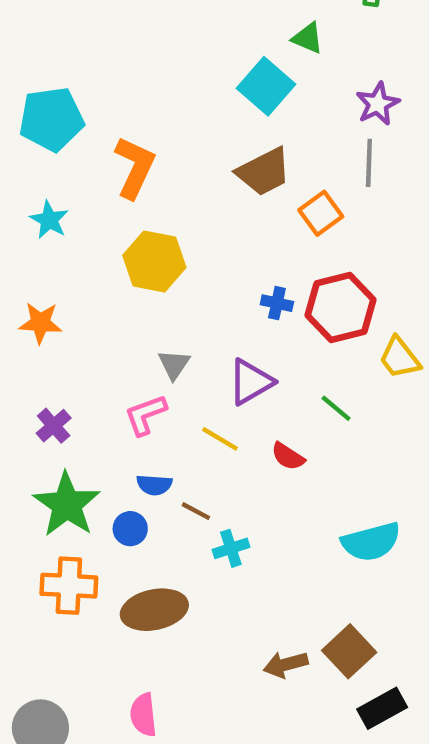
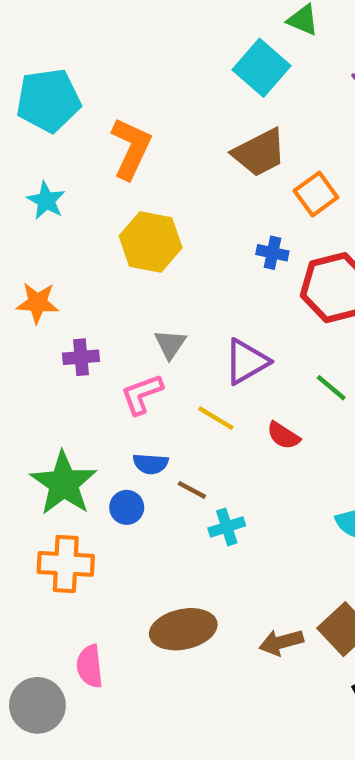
blue cross: (277, 303) -> (272, 253), moved
purple cross: (54, 426) -> (81, 357), moved, turned 36
brown ellipse: (154, 610) -> (183, 629), moved
pink semicircle: (143, 715) -> (90, 666), moved

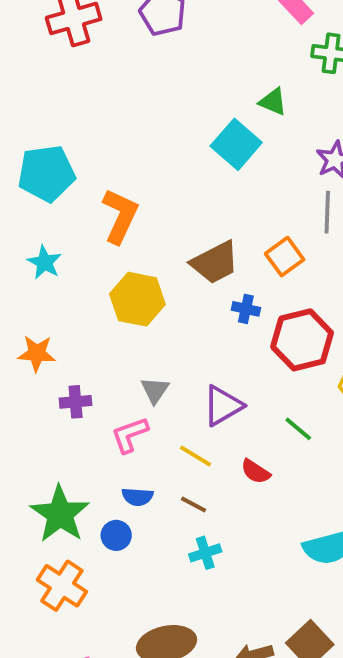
brown trapezoid: (259, 153) -> (215, 262), moved
brown line: (192, 490) -> (194, 504), moved
orange cross: (66, 564) -> (62, 586), turned 30

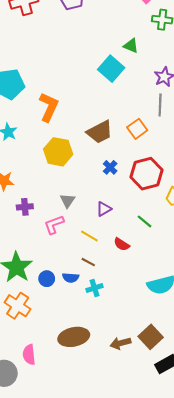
blue cross: (246, 309) -> (110, 167), moved, turned 32
purple triangle: (223, 406) -> (104, 209), size x0.7
blue semicircle: (137, 497) -> (71, 278), moved

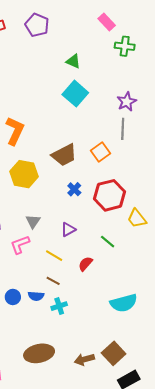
green triangle: (131, 46) -> (73, 61), moved
red semicircle: (122, 244) -> (85, 264), turned 98

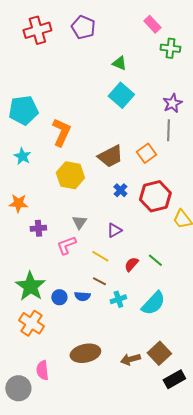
green line: (108, 242) -> (155, 260), moved
cyan semicircle: (124, 303) -> (153, 303), moved, turned -32
cyan cross: (59, 306) -> (118, 299), moved

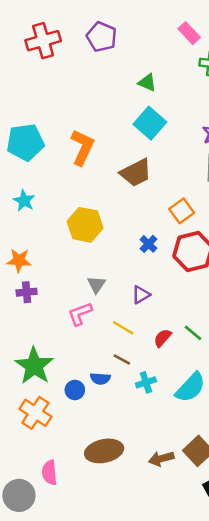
orange L-shape: (61, 132) -> (82, 147), moved
orange square: (146, 153) -> (182, 211), moved
brown trapezoid: (110, 156) -> (136, 173), moved
purple cross: (38, 228) -> (27, 292), moved
blue circle: (59, 297) -> (75, 390), moved

